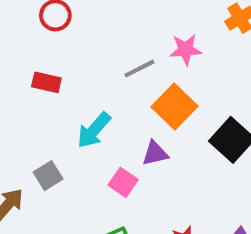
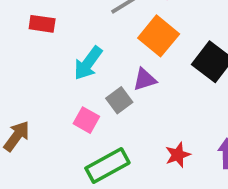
gray square: (48, 176) -> (119, 100), moved
pink square: (123, 182) -> (86, 120), moved

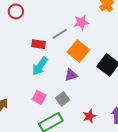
red rectangle: (42, 24) -> (38, 44), moved
gray square: (119, 100) -> (62, 99), moved

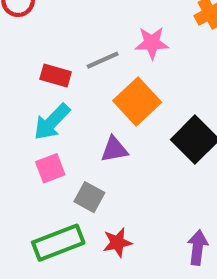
pink square: (39, 97) -> (50, 168), moved, turned 32
gray square: (62, 99) -> (89, 197), turned -32
red star: (89, 116) -> (117, 243), moved

